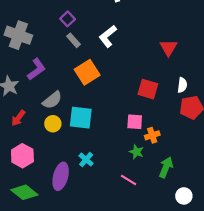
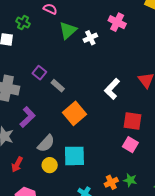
purple square: (68, 19) -> (39, 73), moved
white L-shape: (108, 36) -> (112, 89), moved
pink square: (135, 122) -> (130, 145), moved, turned 35
orange cross: (152, 135) -> (111, 182), moved

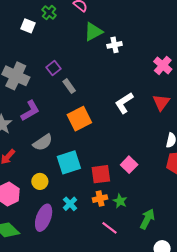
pink cross: (117, 22) -> (163, 65), moved
red square: (133, 121) -> (101, 174), moved, turned -30
cyan square: (74, 156) -> (69, 162), turned -30
yellow circle: (50, 165) -> (40, 181), moved

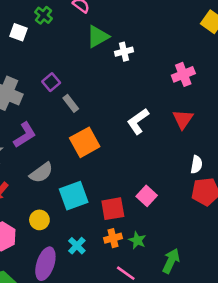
pink cross: (163, 65) -> (183, 74), turned 30

